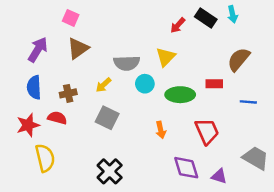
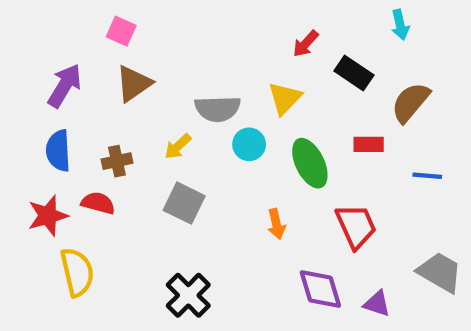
black rectangle: (206, 18) -> (354, 73), moved
green ellipse: (180, 95) -> (310, 163), turned 64

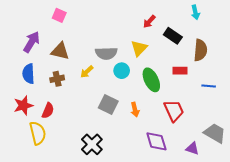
brown triangle: (134, 84) -> (60, 51), moved, turned 48
brown semicircle: (411, 102) -> (200, 50), turned 145
red semicircle: (98, 203) -> (48, 111), moved, turned 98
gray square: (184, 203) -> (108, 104), moved
purple triangle: (377, 304) -> (192, 148), moved

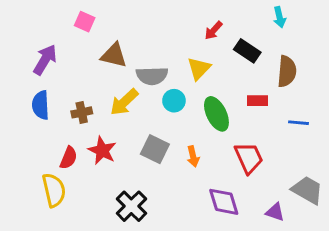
brown triangle: (60, 51) -> (114, 55), moved
yellow arrow: (87, 72) -> (124, 102), size x1.5
red star: (23, 105) -> (102, 151), moved, turned -30

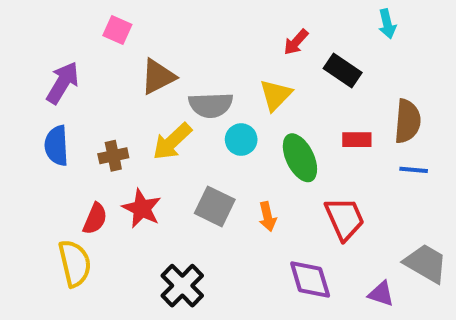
brown triangle: (114, 55) -> (158, 77), turned -40
brown semicircle: (287, 71) -> (408, 121), moved

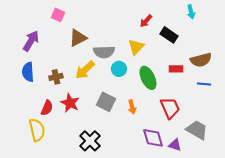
brown semicircle: (408, 121) -> (201, 60), turned 70
gray trapezoid: (426, 263) -> (197, 130), moved
purple triangle: (381, 294) -> (175, 145), moved

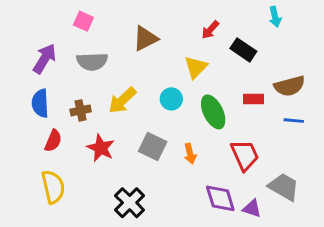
brown triangle: (78, 38) -> (145, 38), moved
gray semicircle: (104, 52) -> (92, 61), moved
red semicircle: (47, 108) -> (53, 141), moved

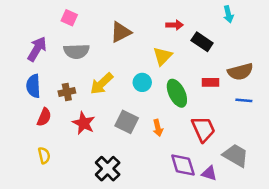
red arrow: (210, 30) -> (175, 25), turned -133
yellow semicircle: (53, 187) -> (44, 155), size x0.6

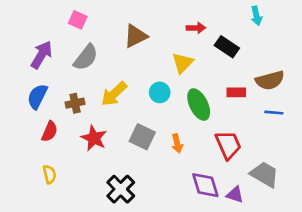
gray semicircle: (76, 51) -> (86, 57), turned -50
blue semicircle: (33, 86) -> (37, 96), turned 30

